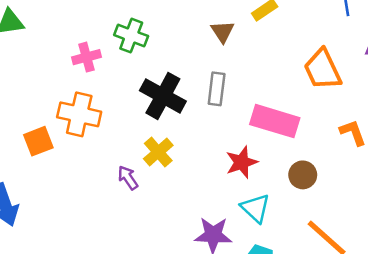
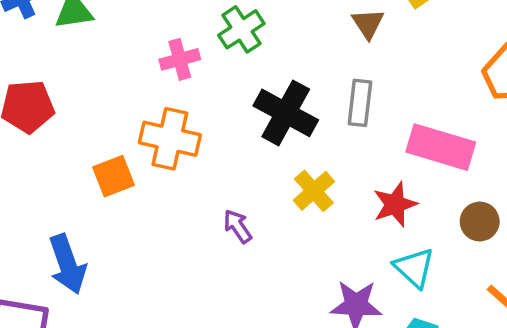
green cross: (131, 36) -> (241, 29), turned 36
yellow cross: (158, 152) -> (314, 191), moved

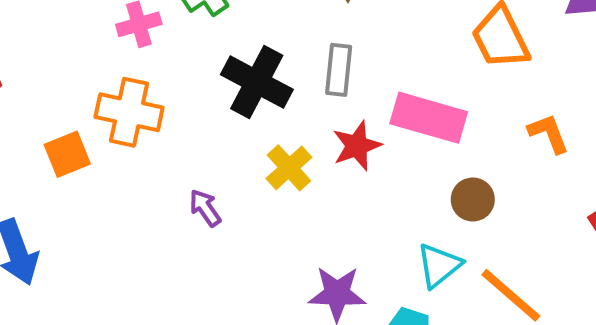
red star: (395, 204) -> (357, 146), moved
cyan triangle: (414, 268) -> (439, 265), moved, turned 39

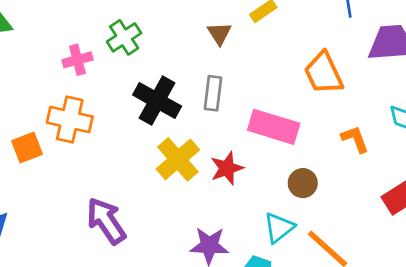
red star: (357, 146) -> (227, 168), moved
yellow cross: (289, 168) -> (178, 159), size x1.4
purple arrow: (205, 208) -> (106, 221), moved, size x1.8

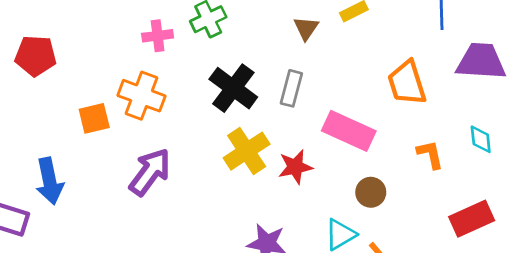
purple arrow: (106, 221) -> (150, 172), moved, turned 63

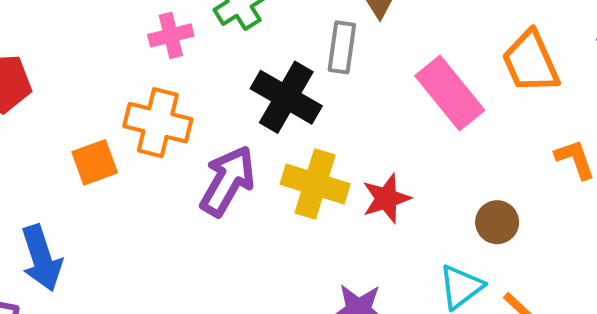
gray rectangle: (291, 88) -> (342, 47), moved
pink rectangle: (349, 131) -> (450, 93), moved, turned 33
yellow cross: (247, 151) -> (315, 184), turned -33
purple arrow: (150, 172) -> (228, 181), moved

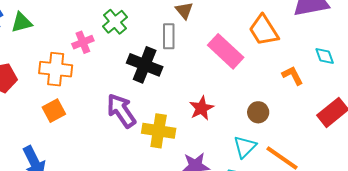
orange cross: (158, 123) -> (56, 69), moved
purple arrow: (228, 181) -> (121, 111), turned -57
yellow cross: (315, 184) -> (159, 131), moved

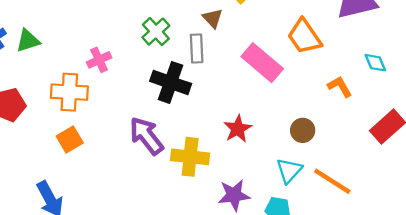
green cross: (115, 22) -> (156, 32), moved

